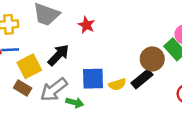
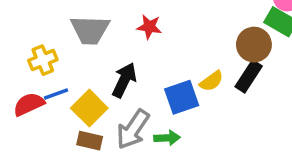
yellow semicircle: (117, 84) -> (211, 81), moved

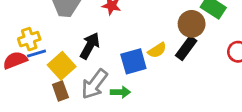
yellow cross: (43, 60) -> (29, 39), moved
brown rectangle: (90, 141) -> (60, 91), turned 54

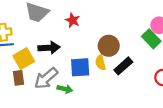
brown circle: (192, 24) -> (109, 46), moved
black arrow: (90, 46) -> (49, 48), turned 45
yellow semicircle: (157, 50) -> (100, 63), turned 96

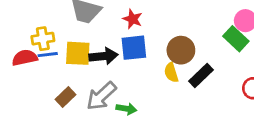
yellow square: (24, 59) -> (78, 53), moved, turned 35
blue square: (80, 67) -> (134, 48), moved
brown rectangle: (18, 78) -> (66, 97), turned 56

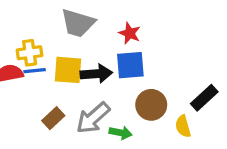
brown circle: (181, 50) -> (151, 105), moved
yellow semicircle: (171, 73) -> (183, 126), moved

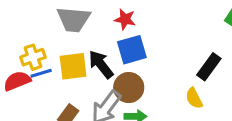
black arrow: (96, 74) -> (101, 64), turned -112
brown circle: (151, 105) -> (129, 88), moved

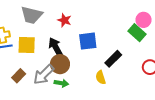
blue square: (132, 50) -> (88, 41), moved
black arrow: (101, 64) -> (56, 47), moved

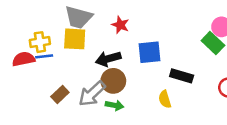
yellow square: (27, 45) -> (75, 39), moved
black arrow: (56, 47) -> (108, 59), turned -78
black rectangle: (113, 59) -> (182, 76), turned 60

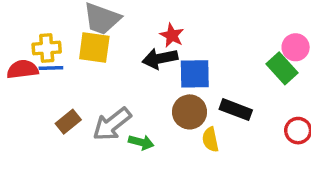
red star: (120, 25) -> (172, 35), moved
black arrow: (108, 59) -> (160, 58), moved
brown circle: (113, 81) -> (190, 112), moved

